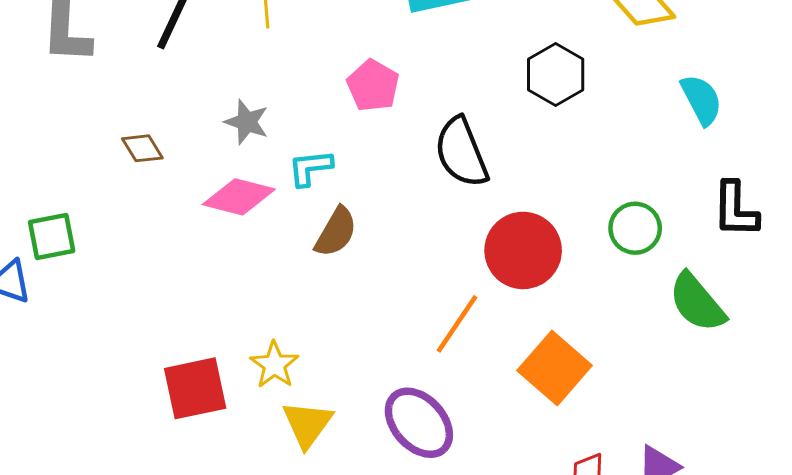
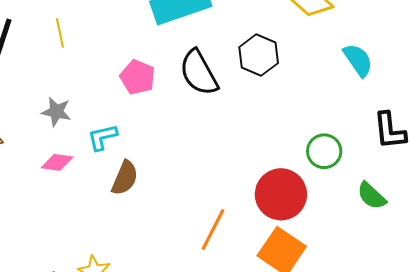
black semicircle: (461, 152) -> (199, 73), moved
pink diamond: (239, 197) -> (57, 162), size x0.7
red circle: (523, 250) -> (281, 194), moved
green semicircle: (697, 302) -> (372, 196), size x0.7

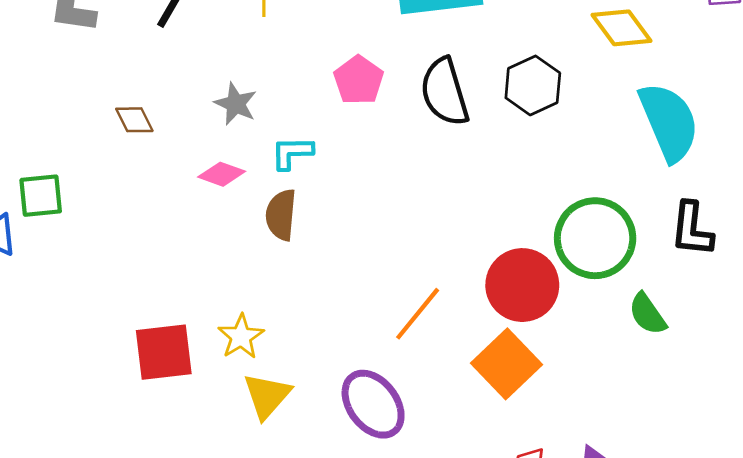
cyan semicircle: (358, 60) -> (669, 122), size x1.6
green circle: (324, 151) -> (595, 238), size x1.6
brown semicircle: (125, 178) -> (281, 215), moved, turned 150

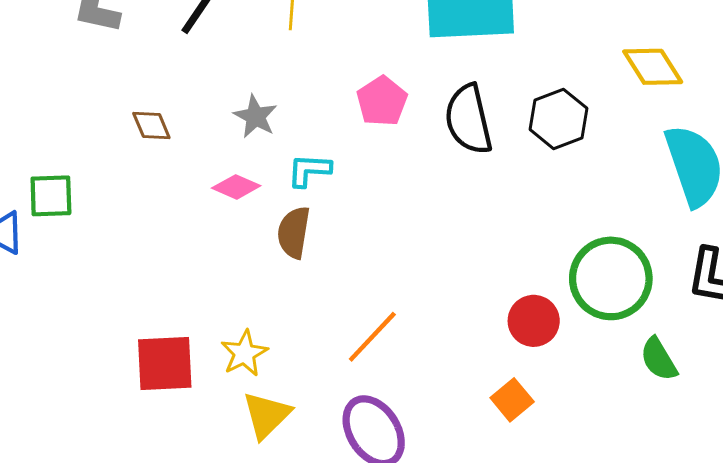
red circle: (522, 285) -> (534, 321), size x0.7
orange line: (418, 314) -> (372, 337), moved
orange square: (507, 364) -> (512, 400), size x0.6

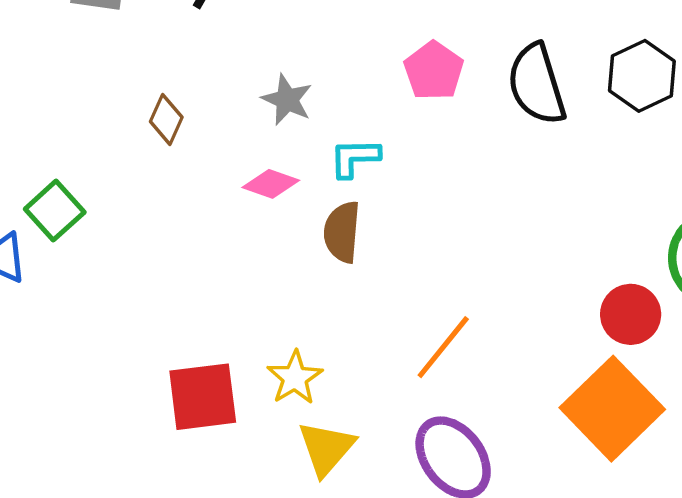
brown diamond: (151, 126) -> (166, 119), turned 51
green square: (51, 196) -> (55, 211), turned -36
orange square: (512, 400) -> (612, 409), size x2.0

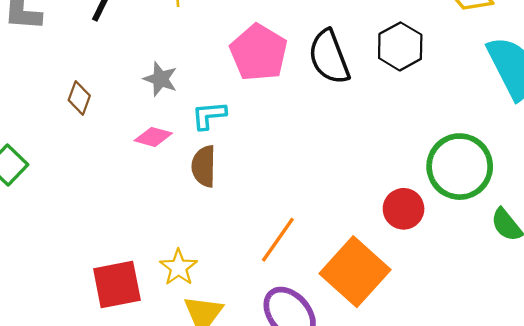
pink pentagon: (434, 71) -> (259, 53), size x1.4
orange square: (612, 409) -> (355, 272), moved

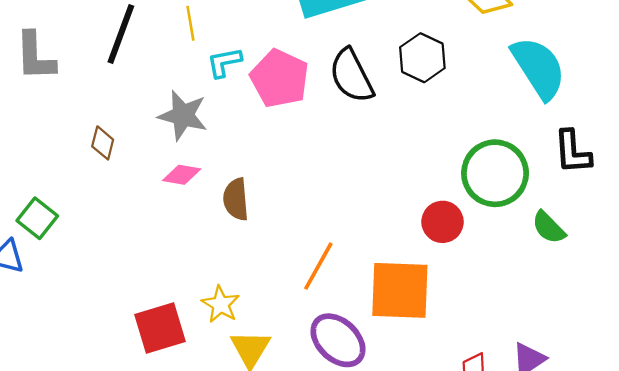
gray star: (160, 79) -> (183, 115), size x1.4
cyan L-shape: (209, 115) -> (224, 62), moved
orange square: (355, 272) -> (400, 290), turned -34

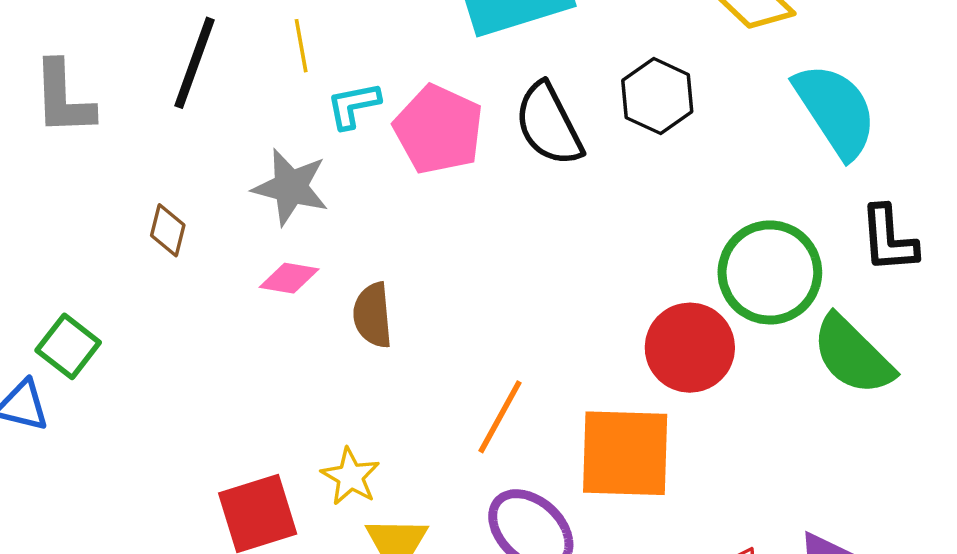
red circle: (442, 222) -> (690, 348), size x1.4
green semicircle: (549, 227) -> (853, 355), size x1.6

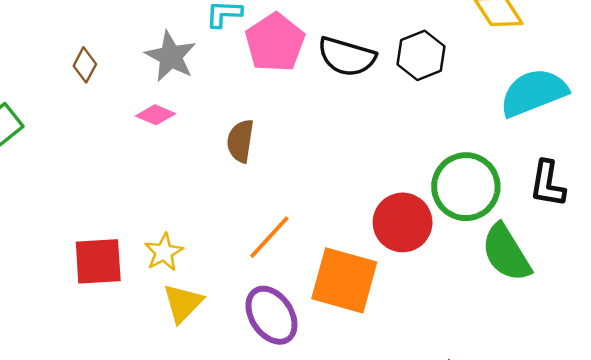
cyan semicircle: (836, 110) -> (534, 93), turned -92
black semicircle: (549, 124) -> (347, 57), turned -60
brown semicircle: (373, 315) -> (240, 141), moved

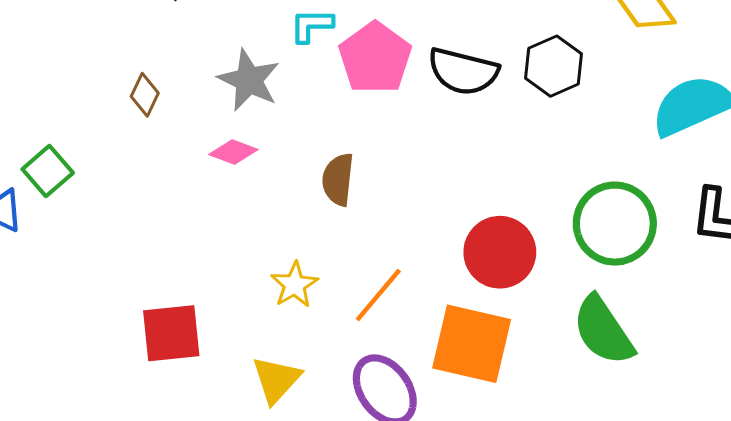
red circle: (403, 222) -> (500, 252), moved
yellow star: (164, 252) -> (295, 285), moved
green semicircle: (506, 253) -> (603, 331), moved

